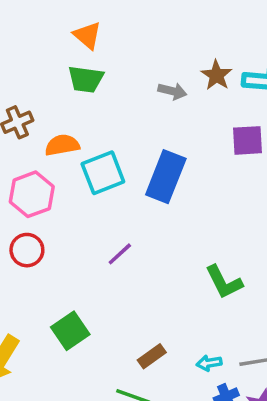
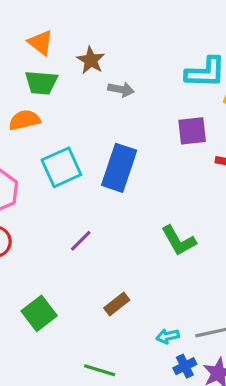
brown star: (216, 75) -> (91, 60), moved
orange semicircle: (62, 145) -> (24, 120), moved
green L-shape: (224, 282) -> (179, 241), moved
brown rectangle: (152, 356) -> (117, 304), moved

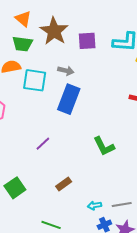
brown star: (91, 60) -> (54, 31), size x1.6
gray arrow: (121, 89) -> (66, 71), moved
purple square: (192, 131) -> (87, 41), moved
cyan square: (61, 167) -> (35, 80), moved, turned 30

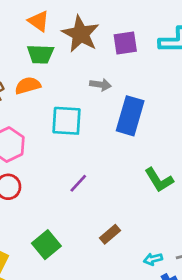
cyan square: (35, 80) -> (67, 121), moved
blue rectangle: (69, 99) -> (130, 116), moved

